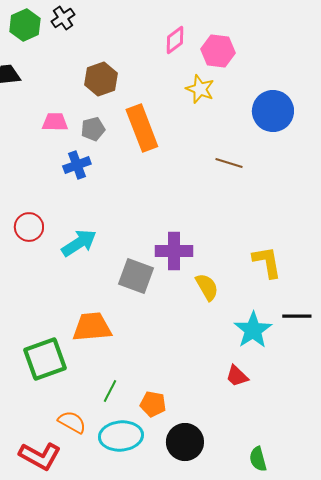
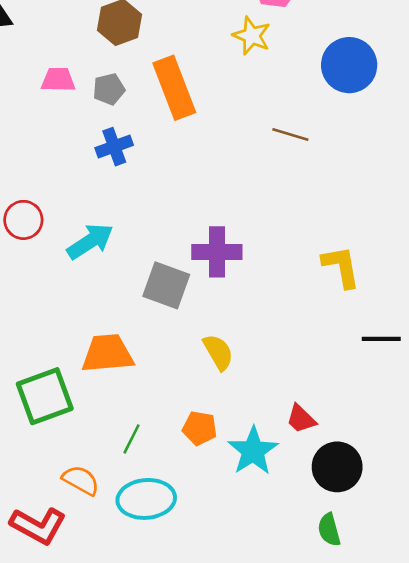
blue cross: (77, 165) -> (114, 147), moved
yellow semicircle: (207, 287) -> (218, 352), moved
cyan star: (253, 330) -> (253, 451), moved
orange pentagon: (153, 404) -> (200, 428), moved
black circle: (185, 442) -> (337, 467), moved

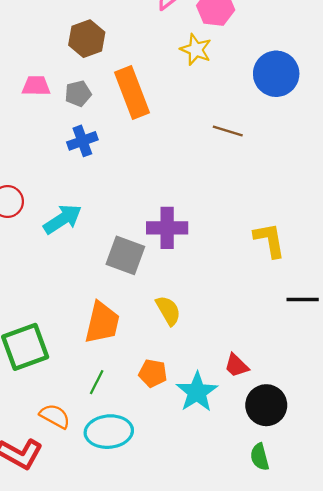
orange trapezoid: (107, 353) -> (102, 323), moved, turned 108

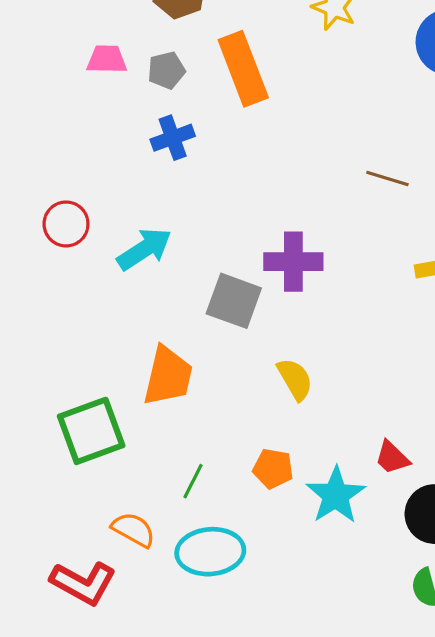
brown line: (228, 131) -> (387, 178), moved
orange trapezoid: (102, 323) -> (168, 376), moved

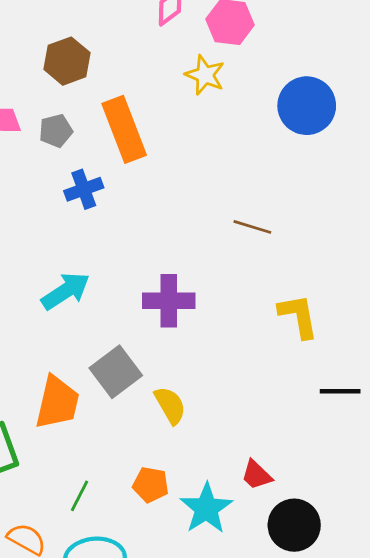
blue cross: (173, 138) -> (84, 189), moved
cyan arrow: (144, 249) -> (66, 291), moved
gray square: (234, 301) -> (116, 372), moved, turned 33

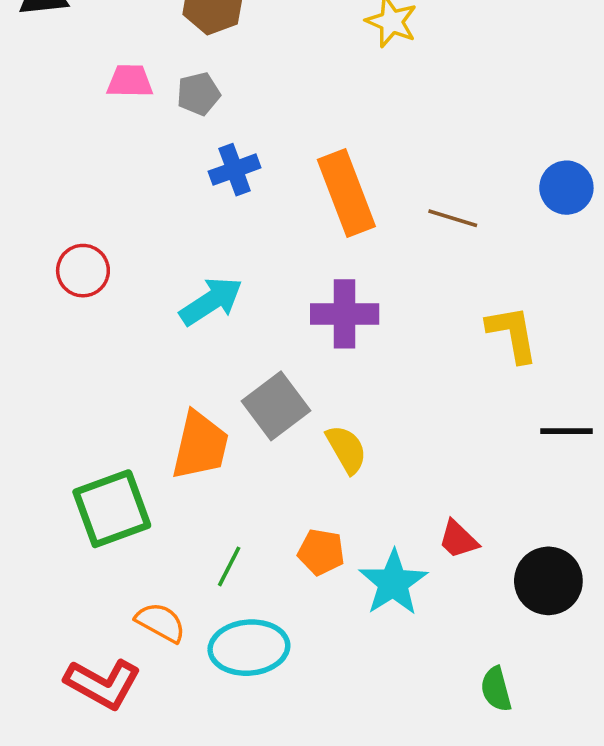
blue circle: (307, 106) -> (566, 188), moved, size x0.7
orange rectangle: (124, 129) -> (346, 193), moved
black circle: (294, 525) -> (548, 581), moved

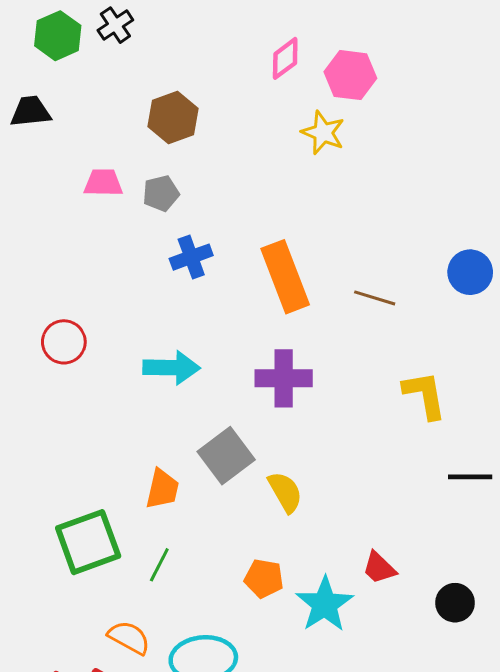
cyan arrow: (211, 301) -> (171, 368), turned 34
orange trapezoid: (200, 446) -> (162, 489), size x0.7
green line: (229, 566) -> (159, 565), moved
black circle: (548, 581) -> (455, 603), size x0.7

